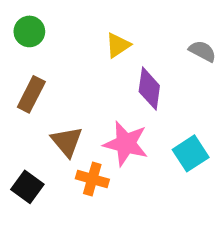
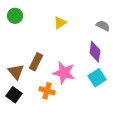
purple diamond: (149, 89) -> (95, 52), moved
brown rectangle: (31, 94) -> (36, 62), moved
brown triangle: (67, 142) -> (16, 72), moved

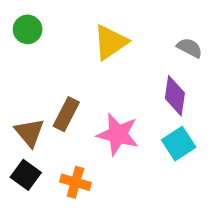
yellow triangle: (60, 23) -> (110, 42), size x1.5
orange cross: (47, 91) -> (75, 182), moved

